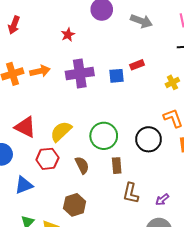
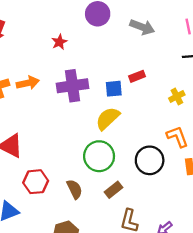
yellow semicircle: (61, 131) -> (108, 118), moved
brown rectangle: (117, 166) -> (114, 190), turned 56

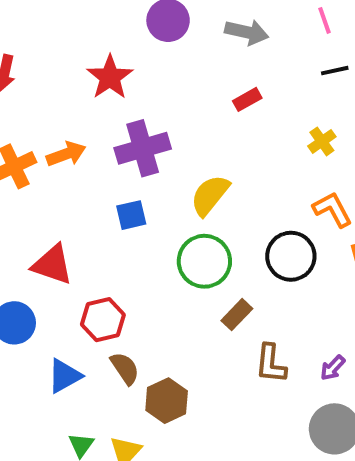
red star: (59, 42) -> (110, 77), size x1.6
red rectangle: (137, 76) -> (247, 99), moved
blue square: (114, 89) -> (131, 215), moved
brown semicircle: (75, 189) -> (125, 368), moved

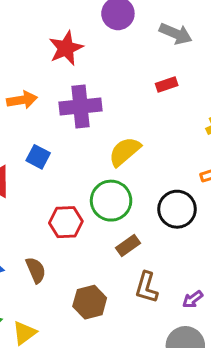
blue square: (131, 215) -> (38, 157), moved, turned 30
red hexagon: (103, 320) -> (66, 222), moved
brown hexagon: (167, 401) -> (90, 302), moved

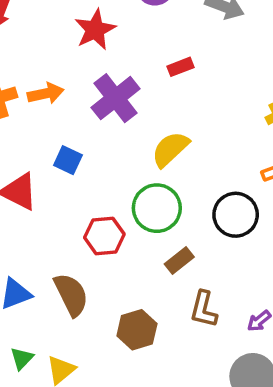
red rectangle: (167, 85) -> (181, 67), moved
purple cross: (81, 107) -> (115, 98), turned -30
brown semicircle: (36, 270) -> (71, 295), size x1.4

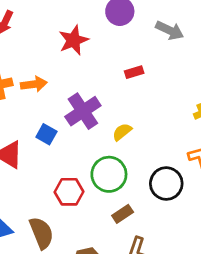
purple cross: (115, 98) -> (83, 111), moved
yellow semicircle: (170, 149) -> (122, 132), size x0.7

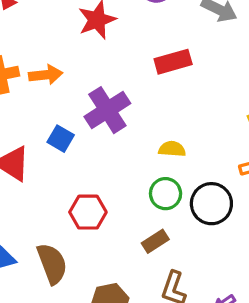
red rectangle: (134, 72) -> (173, 62), size x1.5
yellow semicircle: (122, 132) -> (172, 149), moved, turned 42
green circle: (109, 174) -> (166, 194), moved, size x0.7

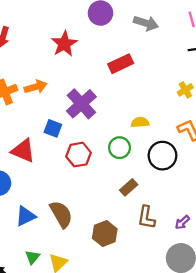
yellow semicircle: (172, 149) -> (140, 122), moved
green circle: (166, 194) -> (120, 148), moved
red hexagon: (88, 212) -> (78, 155), moved

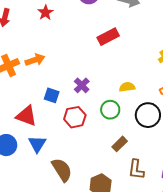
red star: (64, 44) -> (45, 13), moved, size x0.7
purple cross: (81, 104) -> (82, 85), moved, size x0.6
blue triangle: (26, 216) -> (37, 144), moved, turned -30

